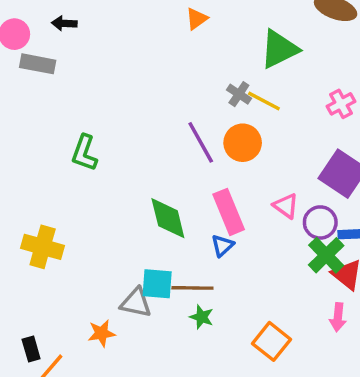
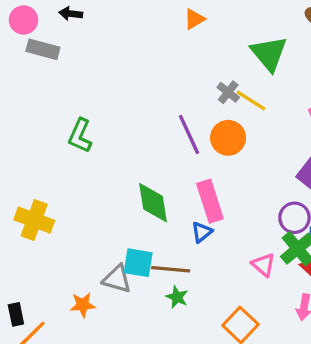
green triangle: (279, 49) -> (269, 53), turned -48
pink triangle: (286, 206) -> (263, 265), moved

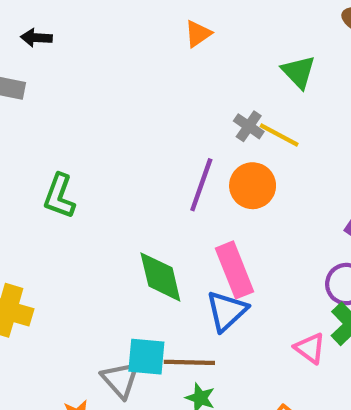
green triangle: (269, 53) -> (298, 72), size x0.7
purple line: (189, 134) -> (201, 185), turned 48
blue triangle: (202, 232) -> (227, 311), size x1.5
gray triangle: (117, 279) -> (120, 380), turned 36

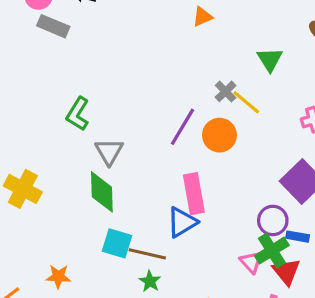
green diamond: (160, 277) -> (102, 192), moved
pink triangle: (310, 348) -> (251, 262), moved
gray triangle: (120, 380) -> (109, 152), moved

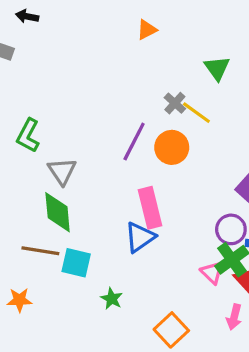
brown line: (147, 254) -> (40, 251), moved

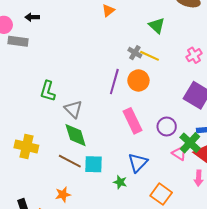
purple circle: (231, 229) -> (167, 127), moved
blue triangle: (140, 237) -> (138, 163), moved
brown line: (40, 251) -> (70, 161), turned 30

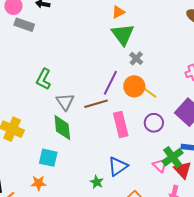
green triangle: (157, 25) -> (123, 34), moved, size x1.4
yellow line: (149, 56) -> (148, 91), moved
purple circle: (167, 127) -> (154, 123), moved
brown line: (70, 161) -> (96, 104), moved, turned -55
cyan square: (94, 164) -> (48, 158), moved

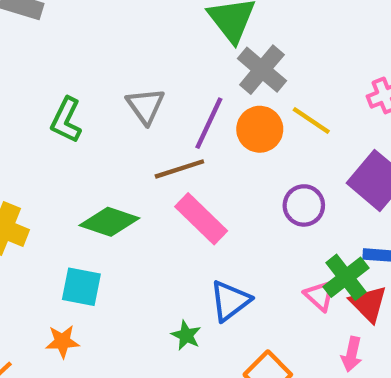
gray cross: (136, 58) -> (262, 70), size x1.6
yellow line: (148, 91) -> (311, 120), moved
gray triangle: (65, 102) -> (146, 106), moved
pink rectangle: (121, 125) -> (201, 219), moved, turned -30
green diamond: (62, 128) -> (109, 222), turned -64

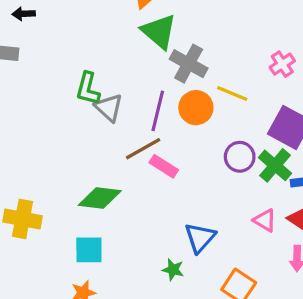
green L-shape: (66, 120) -> (88, 89), moved
pink rectangle: (201, 219) -> (164, 166), moved, size x0.7
green cross: (346, 277) -> (275, 165), moved

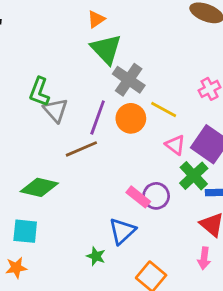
purple circle: (240, 157) -> (156, 196), moved
pink rectangle: (164, 166) -> (138, 197), moved
pink triangle: (265, 220) -> (175, 145), moved

